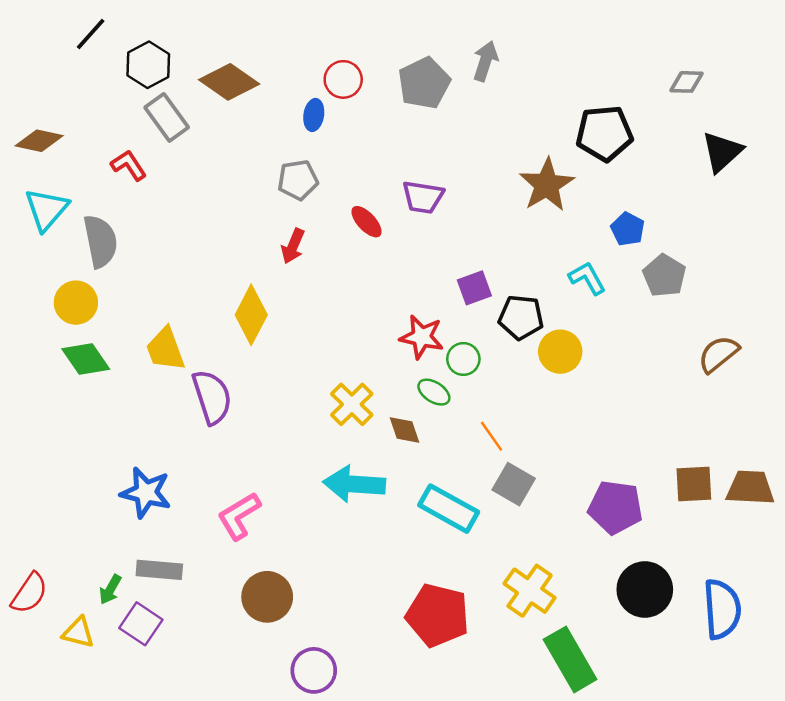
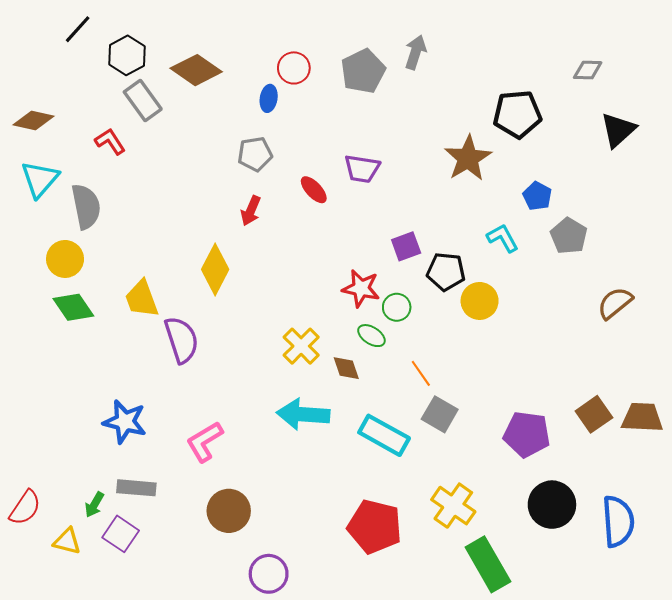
brown square: (694, 484) -> (594, 414), turned -32

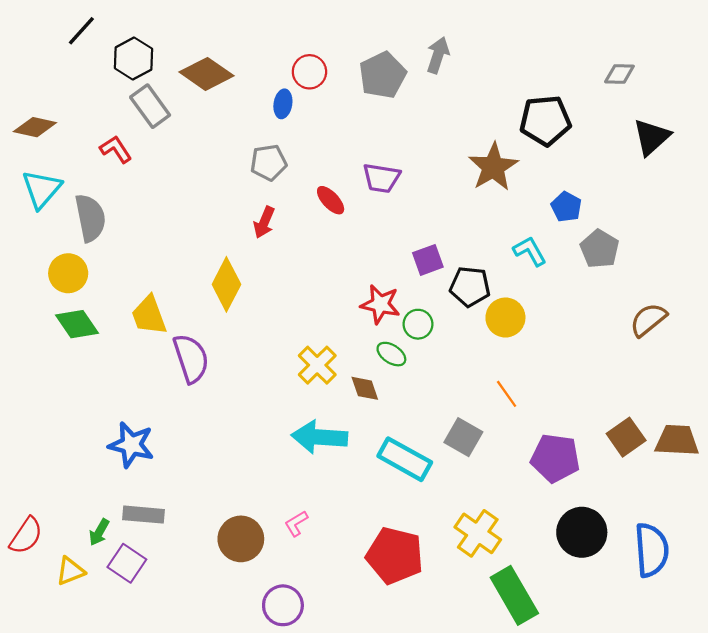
orange line: (421, 373) -> (507, 394), moved
pink L-shape: (205, 442) -> (296, 523), moved, size x0.6
yellow triangle: (67, 541) -> (70, 571), turned -36

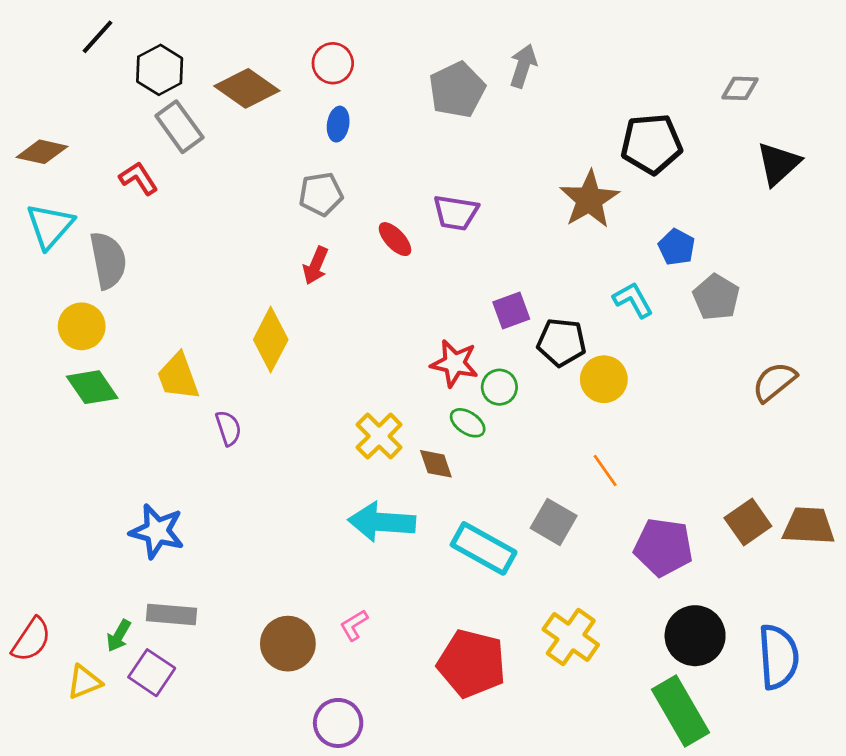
red circle: (309, 72) -> (333, 63), moved
purple semicircle: (191, 358) -> (228, 428), size x0.6
green rectangle: (514, 595) -> (681, 711), moved

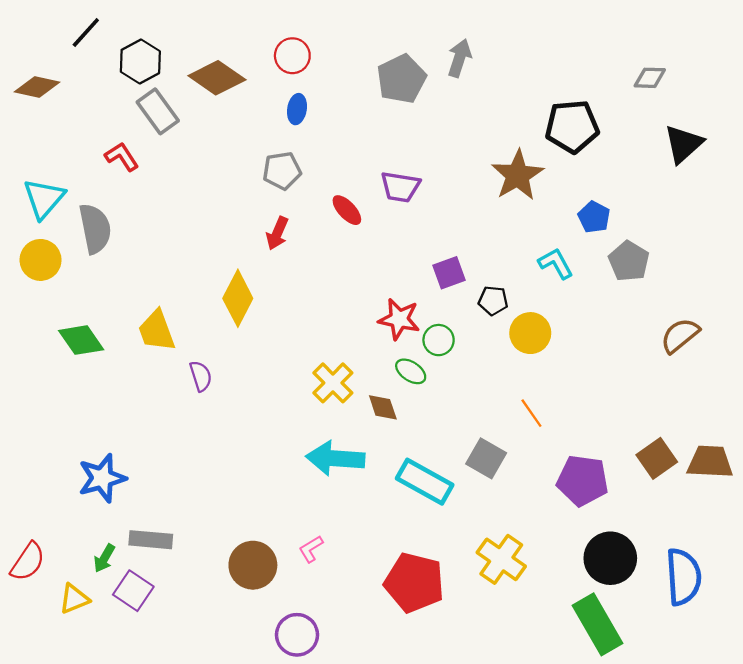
brown diamond: (42, 152) -> (37, 87), moved
yellow circle: (82, 326) -> (41, 260), moved
black pentagon: (562, 342) -> (493, 301), size x0.7
blue star: (157, 531) -> (102, 478), moved, turned -30

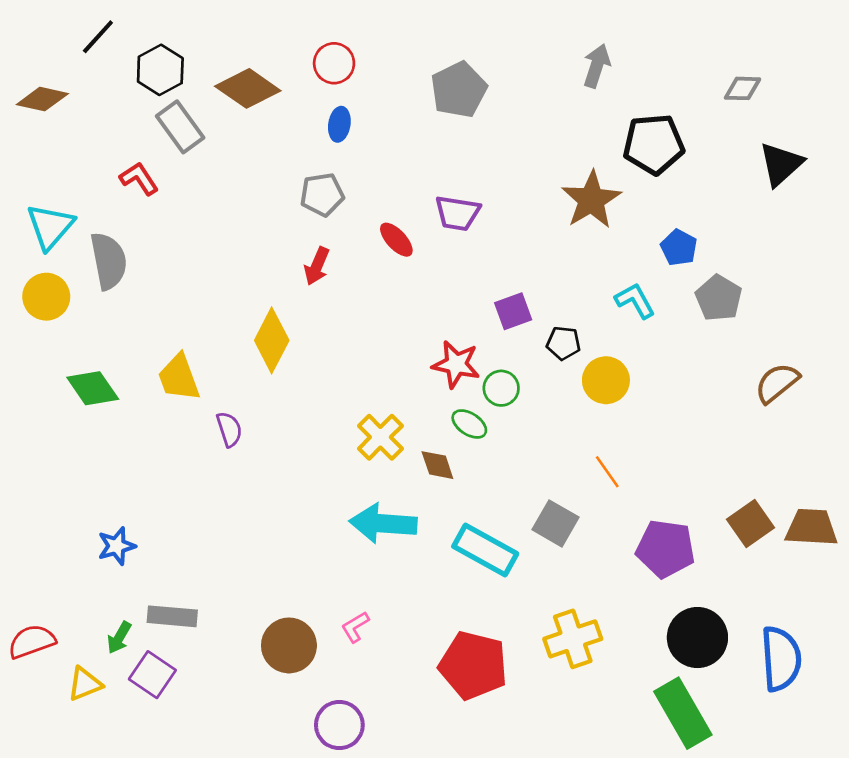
gray arrow: (459, 58) -> (597, 66), moved
blue star: (102, 478) -> (117, 546), size x0.7
yellow cross: (501, 559) -> (573, 639), turned 36
red semicircle: (28, 562) -> (32, 641), turned -144

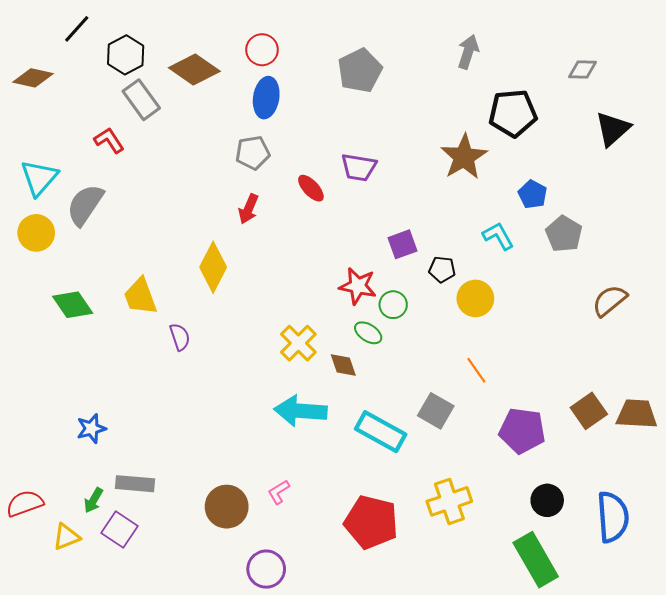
blue ellipse: (339, 124) -> (266, 98), size x1.5
gray semicircle: (109, 261) -> (85, 205), turned -135
black circle: (697, 638) -> (547, 500), size x0.7

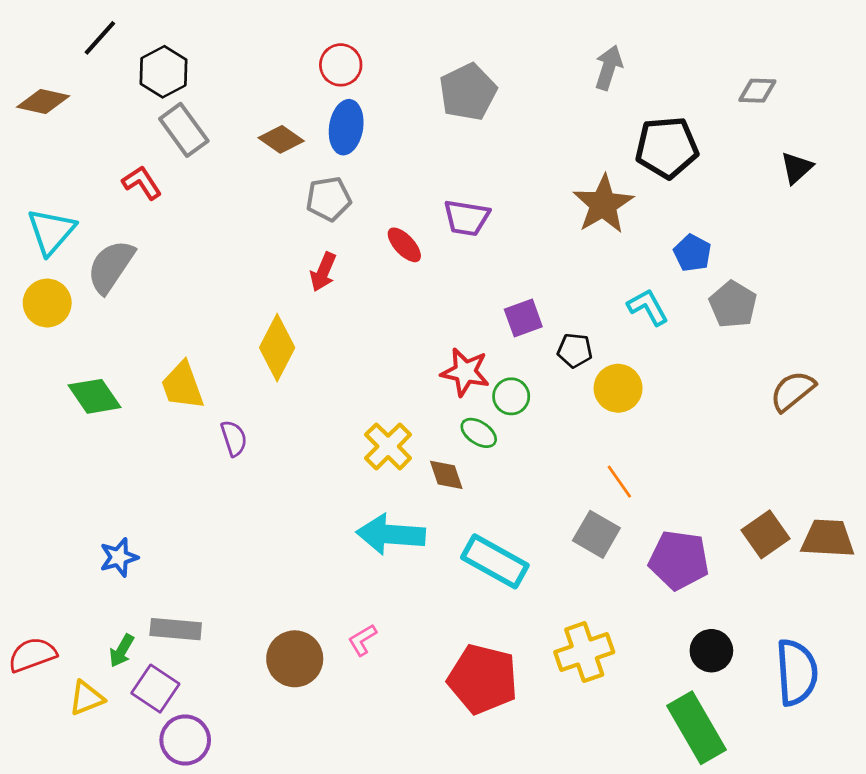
brown diamond: (194, 70) -> (281, 139), moved, size x0.7
black triangle: (613, 129) -> (797, 168), size x0.7
gray square: (436, 411) -> (596, 534), moved
purple circle: (266, 569) -> (185, 740), moved

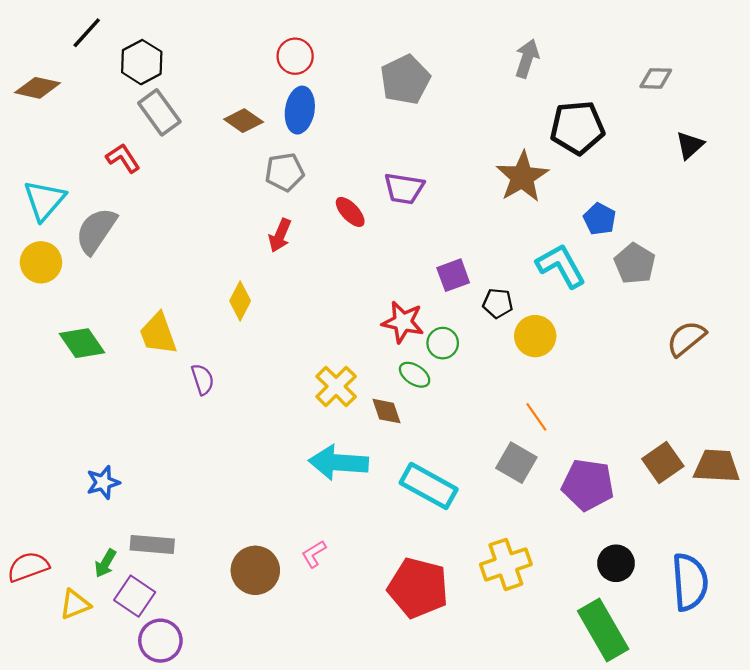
cyan L-shape: (648, 307) -> (561, 266), size x1.4
yellow diamond: (277, 348) -> (240, 301), size x0.7

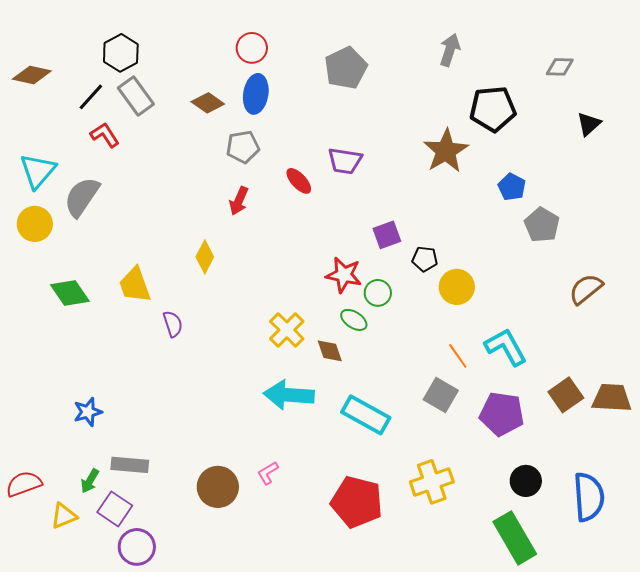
black line: (87, 33) -> (91, 97), moved
cyan L-shape: (561, 266) -> (506, 347), moved

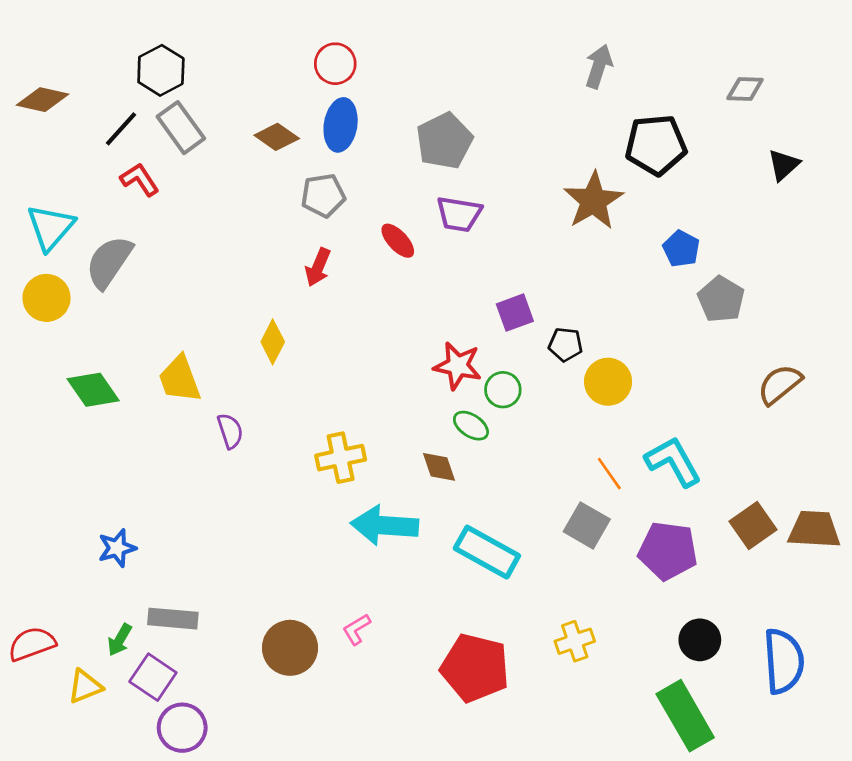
gray pentagon: (346, 68) -> (444, 141), moved
yellow cross: (287, 330) -> (341, 458), moved, turned 33
yellow cross: (432, 482) -> (575, 641), size x0.7

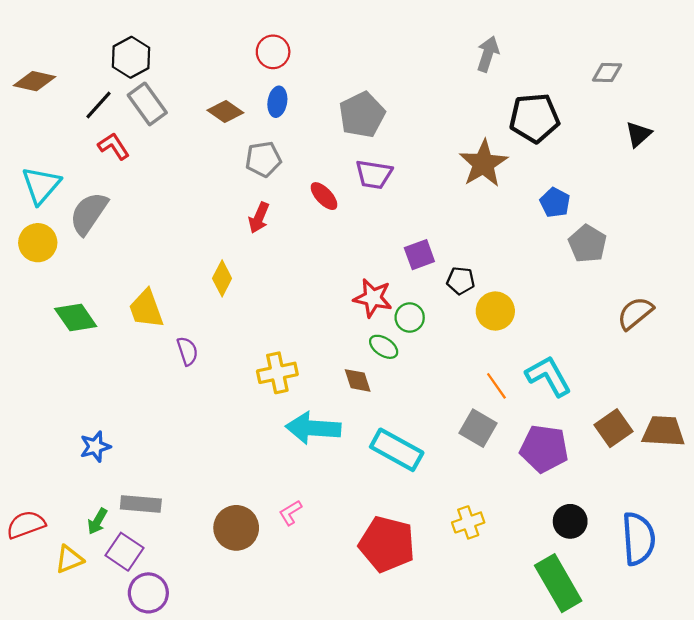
blue ellipse: (341, 125) -> (277, 102), size x0.7

